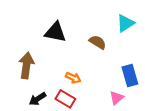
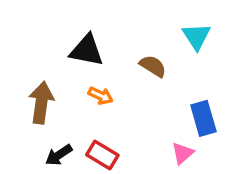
cyan triangle: (125, 23) -> (196, 36), turned -30
orange arrow: (73, 78) -> (101, 96), moved

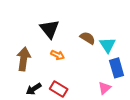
cyan triangle: (196, 36) -> (108, 45), moved
black triangle: (87, 50) -> (50, 29), turned 40

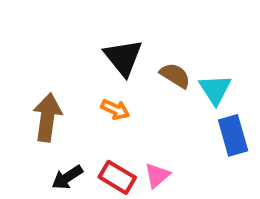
black triangle: (50, 29) -> (123, 58), moved
pink triangle: (105, 88) -> (157, 175), moved

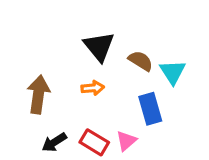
orange arrow: (115, 109) -> (93, 88), turned -30
blue rectangle: (233, 135) -> (150, 109), moved

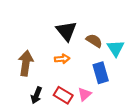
black arrow: (54, 142) -> (36, 95), turned -35

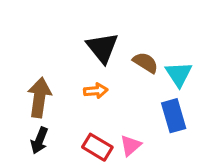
blue rectangle: (101, 73) -> (174, 116), moved
black arrow: (36, 95) -> (39, 141), moved

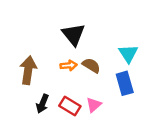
brown semicircle: (145, 63) -> (91, 65), moved
black arrow: (39, 141) -> (42, 104), moved

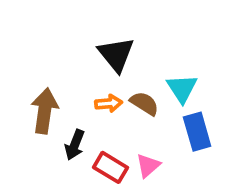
cyan triangle: (128, 54) -> (182, 88), moved
black arrow: (42, 104) -> (75, 145), moved

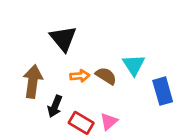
black triangle: (116, 54) -> (63, 39), moved
blue rectangle: (197, 132) -> (163, 91), moved

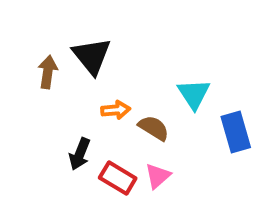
brown semicircle: (106, 76) -> (154, 128), moved
brown arrow: (33, 81) -> (48, 72), moved, size x0.7

